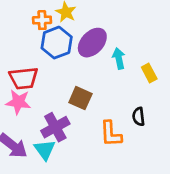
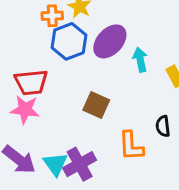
purple cross: (55, 127) -> (80, 164), moved

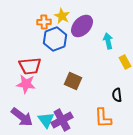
purple ellipse: (110, 41) -> (82, 26), moved
cyan arrow: (140, 60) -> (108, 41), moved
orange L-shape: (131, 146) -> (103, 118), moved

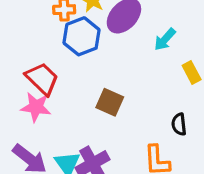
cyan arrow: (108, 41) -> (165, 39), turned -126
red trapezoid: (30, 66) -> (42, 79), turned -130

